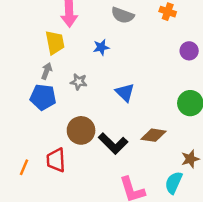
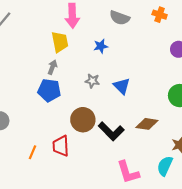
gray star: (79, 82) -> (92, 81), moved

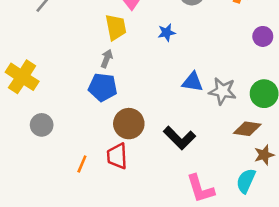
gray star: (92, 81) -> (222, 91), moved, size x1.5
blue triangle: (122, 86) -> (193, 82), turned -36
brown circle: (83, 120) -> (129, 124), moved
brown diamond: (147, 124) -> (247, 129), moved

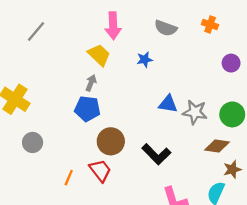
yellow trapezoid: (116, 27) -> (99, 55), turned -35
red trapezoid: (117, 156) -> (100, 171), turned 145

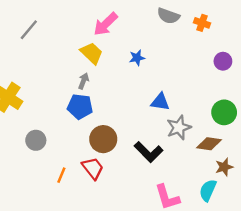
pink arrow: (113, 26) -> (106, 24), turned 48
gray semicircle: (166, 28) -> (168, 16), moved
gray star: (195, 112) -> (179, 127), moved, turned -30
gray circle: (33, 142) -> (36, 140), moved

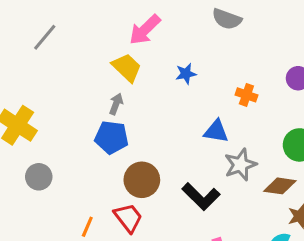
orange cross: (202, 23) -> (246, 95), moved
gray circle: (36, 140) -> (39, 177), moved

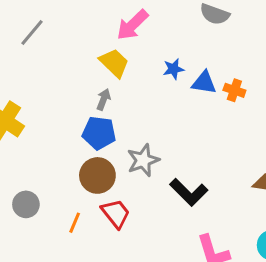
blue triangle: (216, 131) -> (204, 83), moved
gray star: (240, 165) -> (143, 160), moved
gray circle: (39, 177) -> (26, 204), moved
brown circle: (142, 180) -> (97, 175), moved

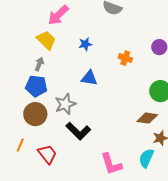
blue triangle: (204, 83) -> (89, 78), moved
black L-shape: (189, 192) -> (78, 131), moved
red trapezoid: (116, 214) -> (47, 154), moved

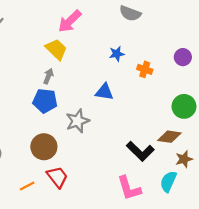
blue star: (85, 44) -> (117, 54), moved
brown circle: (35, 114) -> (44, 147), moved
black L-shape: (78, 131) -> (140, 151), moved
orange line: (20, 145) -> (27, 186), moved, turned 40

